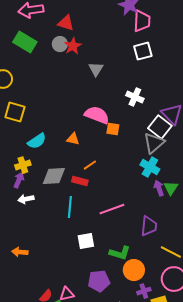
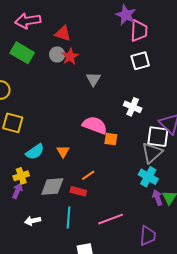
white square: (160, 127) -> (158, 137), turned -30
orange triangle: (73, 139) -> (63, 151), moved, turned 48
white arrow: (26, 199) -> (33, 221), moved

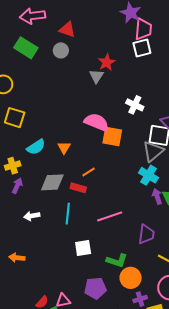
red star: (70, 56) -> (107, 62), moved
white square: (140, 61) -> (142, 48), moved
orange square: (111, 139) -> (112, 136), size x1.5
yellow cross: (21, 176) -> (13, 166), moved

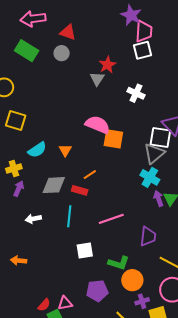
white cross: (135, 105) -> (136, 93), moved

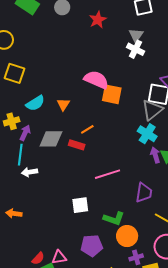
red star: (107, 65) -> (98, 20), moved
gray triangle: (97, 79) -> (136, 35), moved
purple arrow: (19, 189) -> (25, 133), moved
cyan line: (69, 216) -> (20, 155), moved

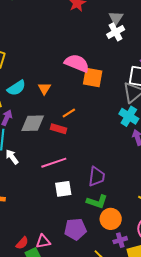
white cross: (136, 49) -> (116, 32), turned 36
white arrow: (30, 172) -> (12, 157), turned 63
pink line: (108, 174) -> (54, 163), moved
purple trapezoid: (144, 193) -> (97, 177), moved

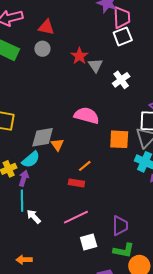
gray triangle: (116, 18) -> (95, 65), moved
orange square: (93, 77) -> (119, 139), moved
cyan semicircle: (16, 88) -> (31, 159), moved
gray diamond: (33, 123) -> (43, 137), moved

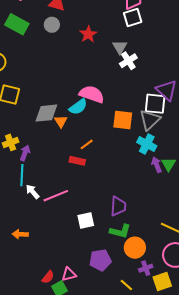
gray triangle: (95, 65) -> (120, 47), moved
cyan semicircle: (31, 159) -> (78, 107), moved
pink line: (76, 217) -> (56, 196), moved

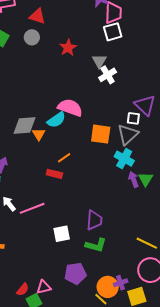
white square: (155, 104) -> (133, 118), size x0.6
orange circle: (135, 248) -> (108, 287), moved

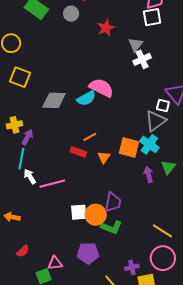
orange triangle: (39, 134) -> (104, 157), moved
orange square: (101, 134) -> (129, 148), moved
purple arrow: (134, 179) -> (149, 174), moved
orange circle: (108, 287) -> (96, 215), moved
red semicircle: (23, 290) -> (23, 251), moved

